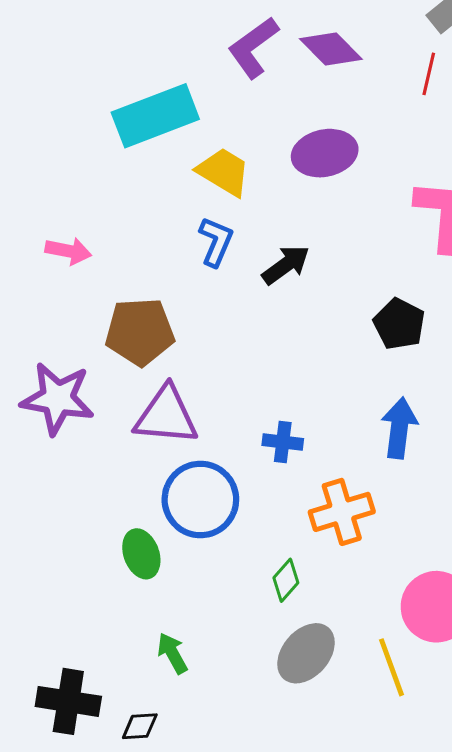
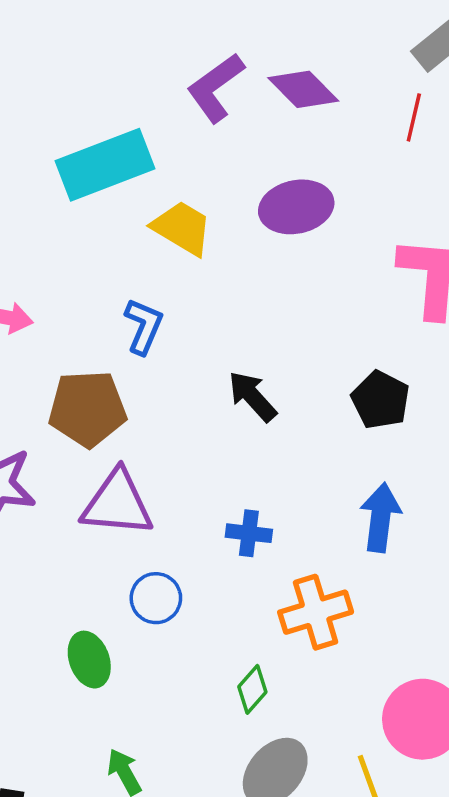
blue L-shape: (216, 242) -> (144, 326), moved
black arrow: (286, 265) -> (252, 396), moved, turned -96
blue circle: (200, 499) -> (156, 598), size x0.6

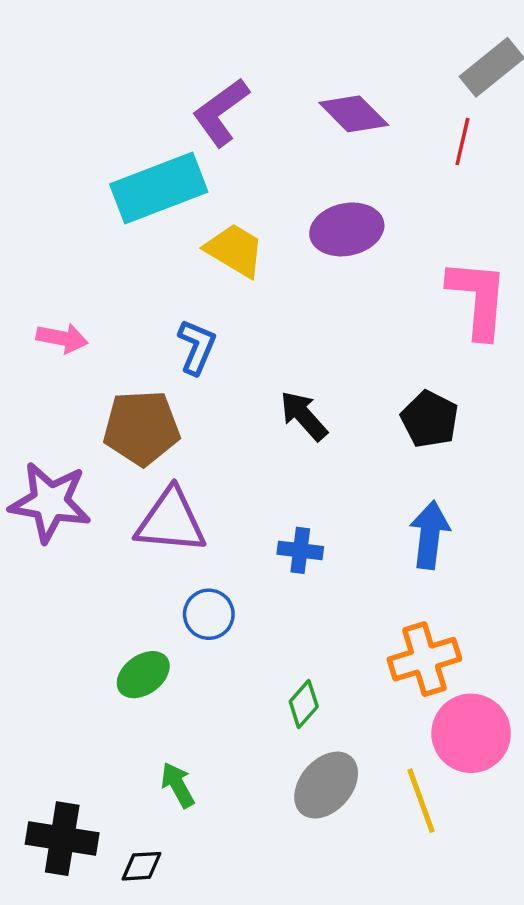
purple L-shape: (216, 88) -> (221, 112), moved
orange cross: (316, 612) -> (424, 659), moved
green ellipse: (89, 660) -> (143, 675), turned 74

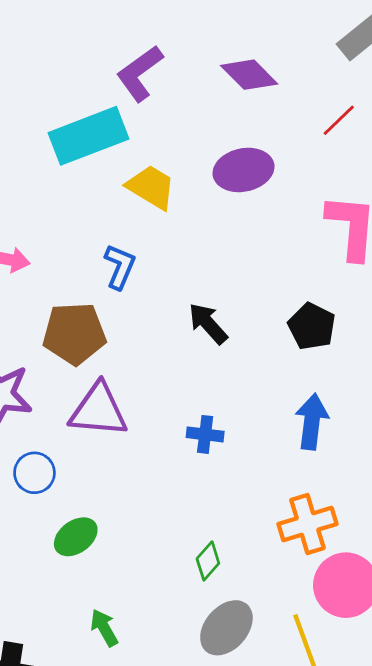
red line: (462, 141) -> (339, 120), moved, turned 33
blue circle: (209, 614) -> (34, 473), moved

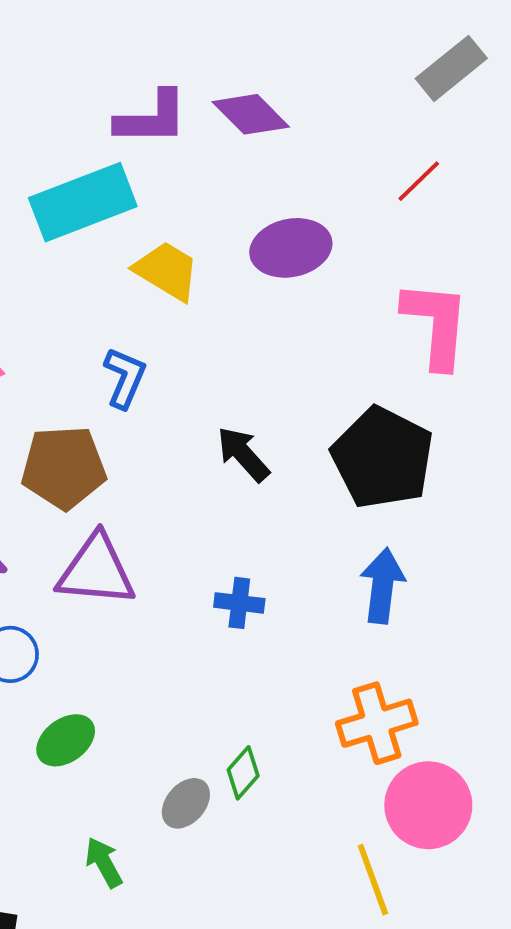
purple L-shape: (140, 73) -> (152, 118), turned -144
purple diamond: (249, 75) -> (251, 114), moved
black pentagon: (312, 326) -> (382, 458), size x1.6
gray ellipse: (226, 628) -> (186, 803), moved, size x0.7

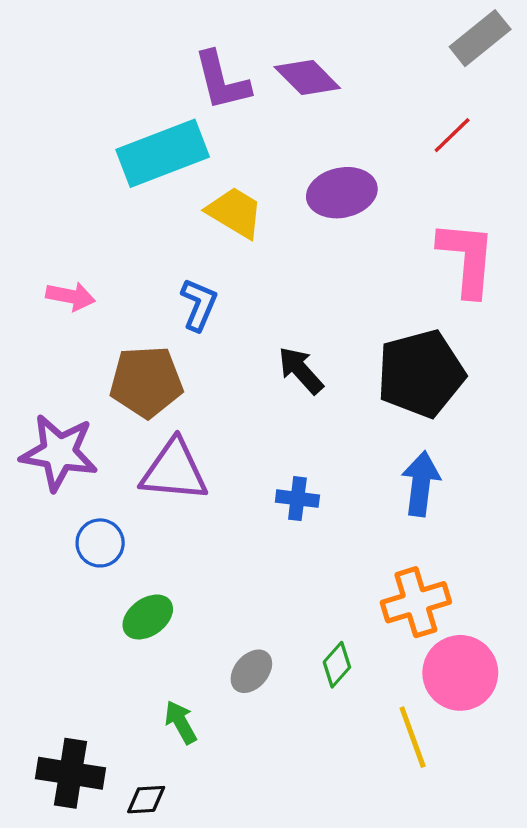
purple L-shape: (152, 118) -> (222, 81), turned 76
black pentagon: (382, 458) -> (421, 374), turned 30
green diamond: (243, 773) -> (337, 665), moved

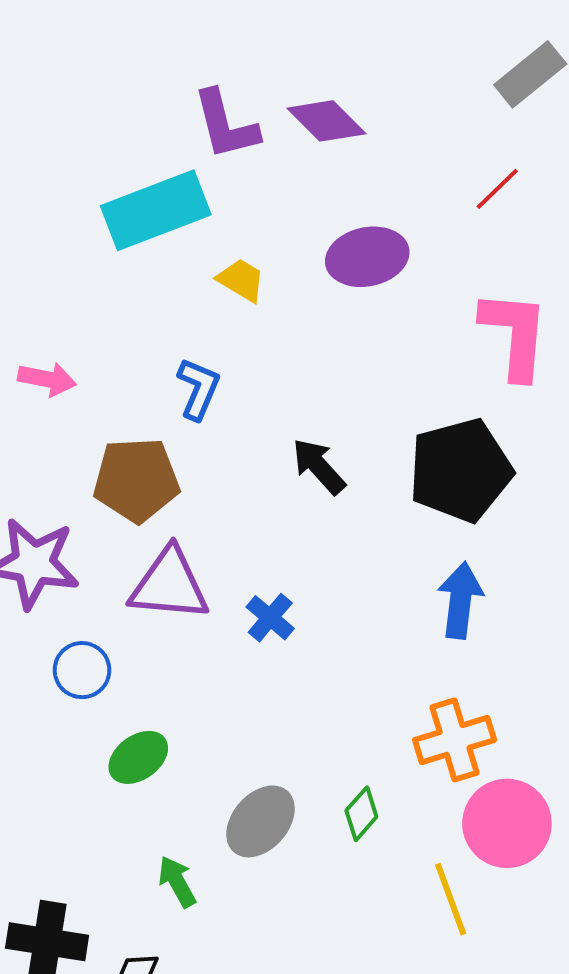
yellow trapezoid: (235, 212) -> (241, 280), size x0.7
blue cross: (297, 499) -> (270, 618), moved, turned 33
gray ellipse: (251, 671) -> (261, 821), size x1.4

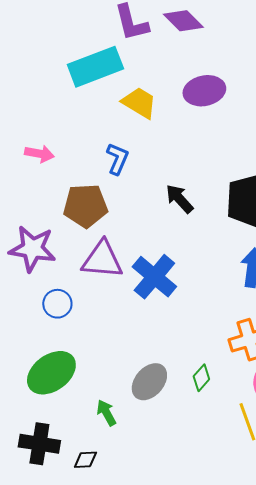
yellow trapezoid: (241, 280) -> (139, 103), size x1.4
blue cross: (270, 618) -> (154, 277), size x1.8
green ellipse: (138, 757) -> (51, 373), moved, size x1.6

